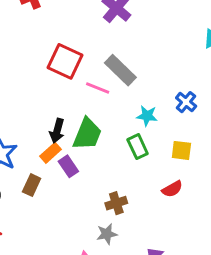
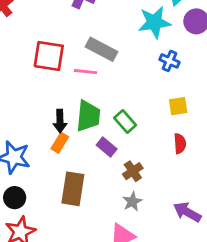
cyan star: (147, 116) -> (154, 22), moved, size x1.6
green rectangle: (138, 147) -> (125, 122), moved
purple rectangle: (68, 166) -> (107, 147), moved
brown rectangle: (32, 185) -> (73, 189), moved, size x1.6
red semicircle: (172, 189) -> (180, 143), turned -48

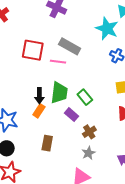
cyan star: (154, 22) -> (107, 29), turned 30
brown rectangle: (73, 189) -> (47, 143), size x0.7

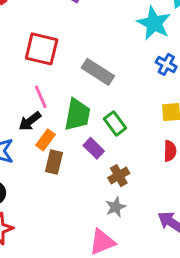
gray rectangle: (70, 46) -> (98, 72), moved
pink line: (58, 62) -> (41, 97), moved, turned 56
black arrow: (39, 96) -> (30, 121), moved, turned 49
brown rectangle: (47, 143) -> (54, 162), moved

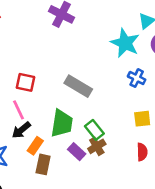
red square: (42, 49) -> (25, 82), moved, size x0.7
pink line: (41, 97) -> (18, 110), moved
brown cross: (119, 176) -> (97, 146), moved

